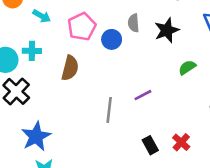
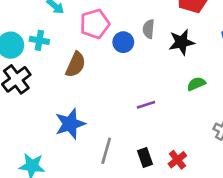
gray line: (109, 110) -> (106, 151), moved
blue star: (36, 136) -> (70, 124), moved

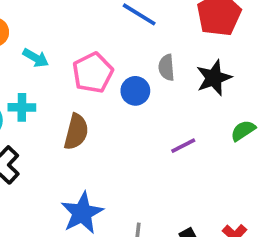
purple line: (146, 105) -> (183, 146), moved

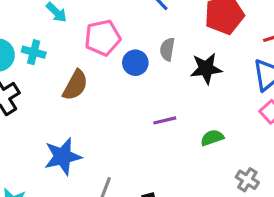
green semicircle: (243, 131) -> (212, 138), moved

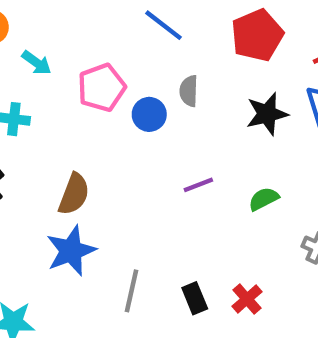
black star: (206, 69) -> (267, 114), moved
brown semicircle: (75, 85) -> (74, 194), moved

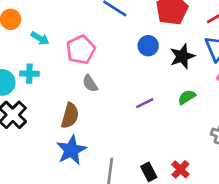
gray semicircle: (189, 91) -> (90, 83), moved, turned -30
blue circle: (149, 114) -> (148, 46), moved
green semicircle: (264, 199) -> (187, 97), moved

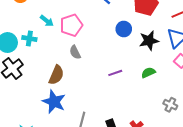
cyan arrow: (40, 38) -> (47, 21), moved
blue star: (71, 150) -> (54, 102), turned -30

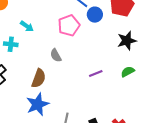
pink pentagon: (71, 25) -> (69, 25), moved
blue circle: (124, 29) -> (95, 15), moved
blue star: (54, 102) -> (38, 104), turned 30

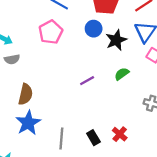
blue circle: (95, 15) -> (94, 29), moved
gray semicircle: (56, 55) -> (12, 59), moved, turned -64

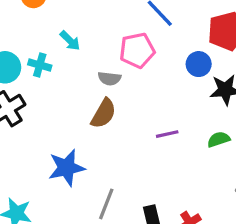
gray semicircle: (12, 59) -> (109, 78), moved
brown semicircle: (26, 94) -> (104, 113), moved

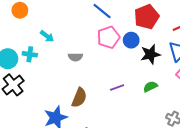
pink pentagon: (137, 50) -> (108, 37), moved
brown semicircle: (104, 113) -> (79, 98), moved

